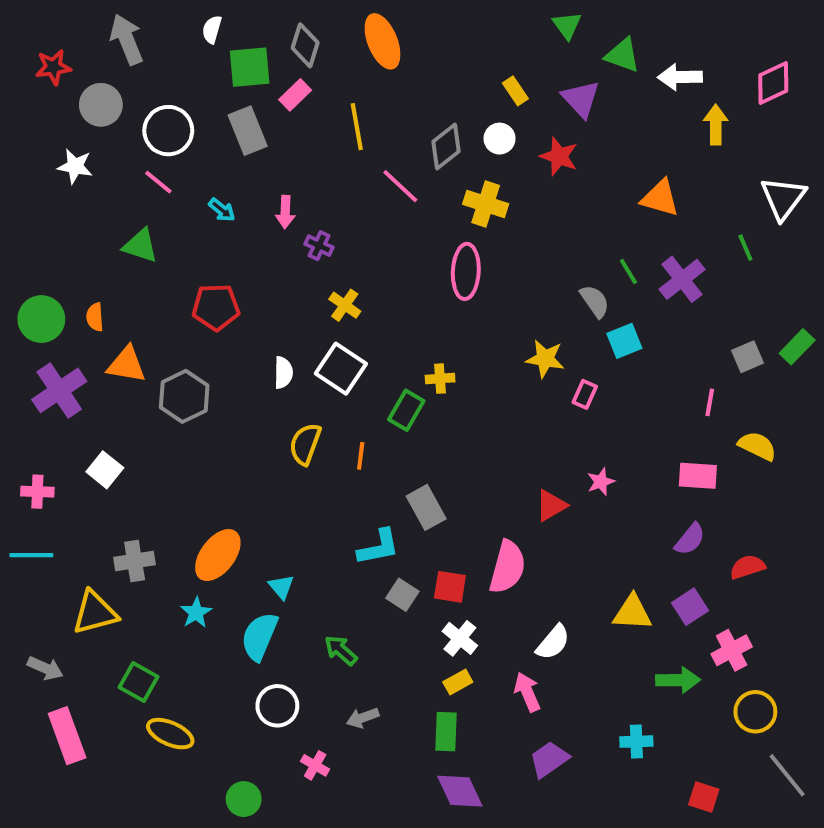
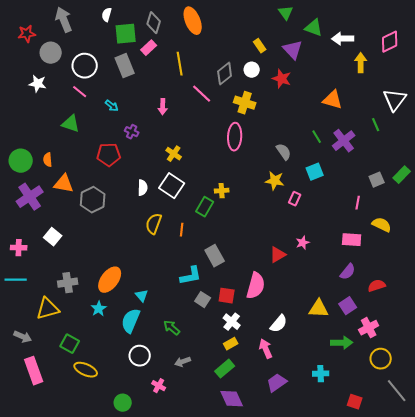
pink arrow: (285, 212) -> (163, 107), moved
purple cross: (319, 246) -> (132, 132), moved
gray semicircle: (595, 301) -> (284, 152), moved
green rectangle: (446, 732) -> (225, 369), turned 48

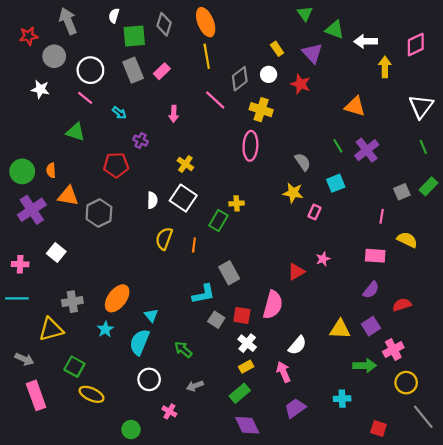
pink rectangle: (149, 48) -> (162, 71), moved
yellow line: (180, 64) -> (207, 56), moved
green line: (376, 125) -> (423, 147), moved

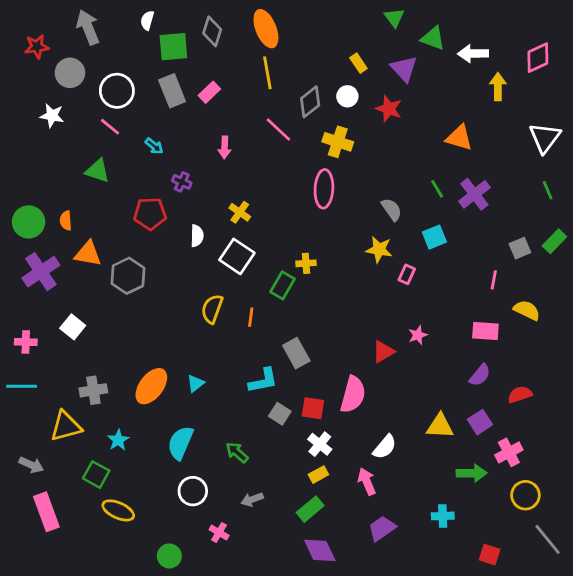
white semicircle: (152, 200) -> (197, 236), moved
cyan triangle: (151, 315) -> (196, 383), moved, turned 32
cyan star: (105, 329) -> (118, 440), moved

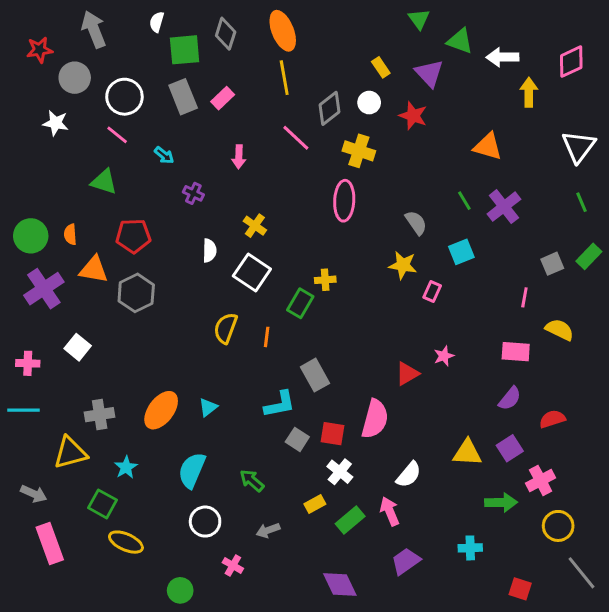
red pentagon: (150, 214) -> (133, 236), moved
yellow rectangle: (318, 475) -> (315, 504), moved
green rectangle: (310, 509) -> (350, 520), moved

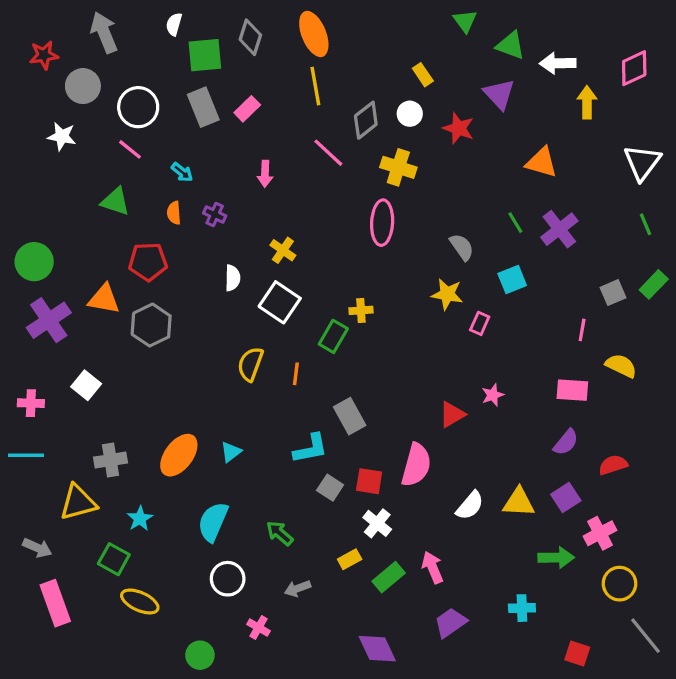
purple triangle: (429, 73) -> (499, 94), moved
orange semicircle: (70, 234) -> (174, 213), moved
white semicircle: (409, 475) -> (470, 506), moved

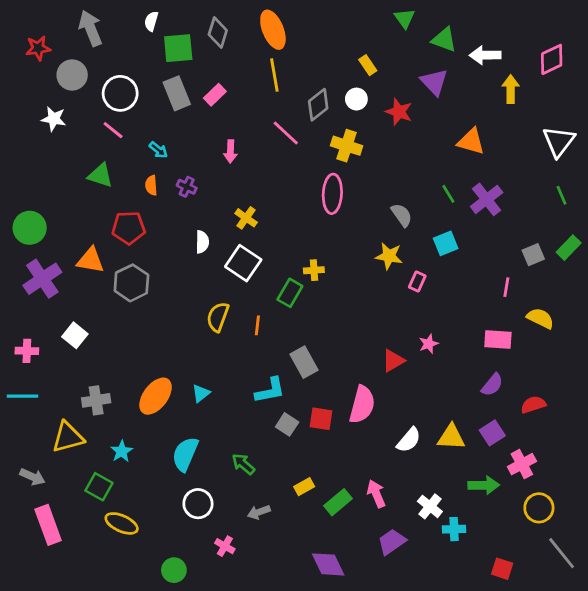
white cross: (377, 523) -> (430, 506), moved

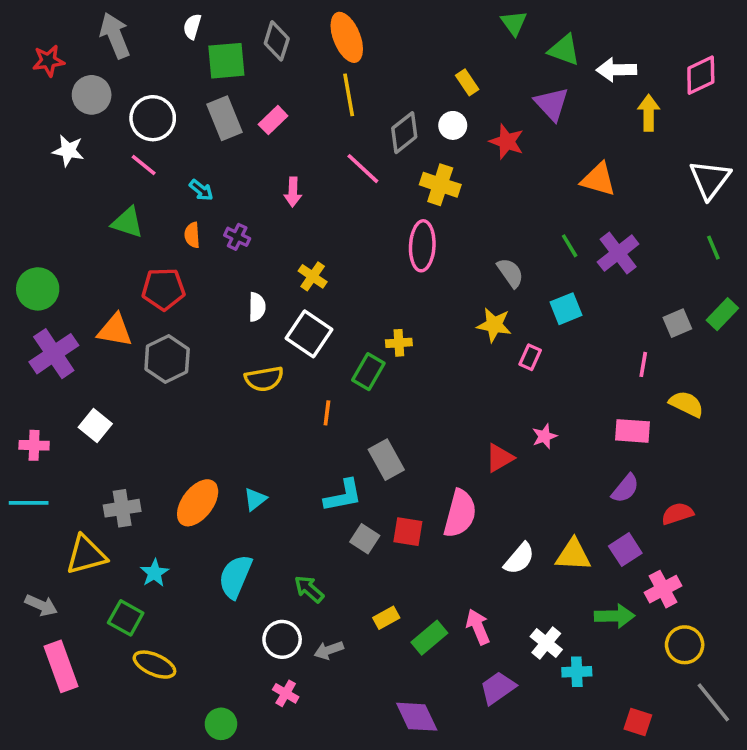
yellow semicircle: (218, 317) -> (264, 379), moved, turned -120
white circle: (198, 504) -> (282, 639), moved

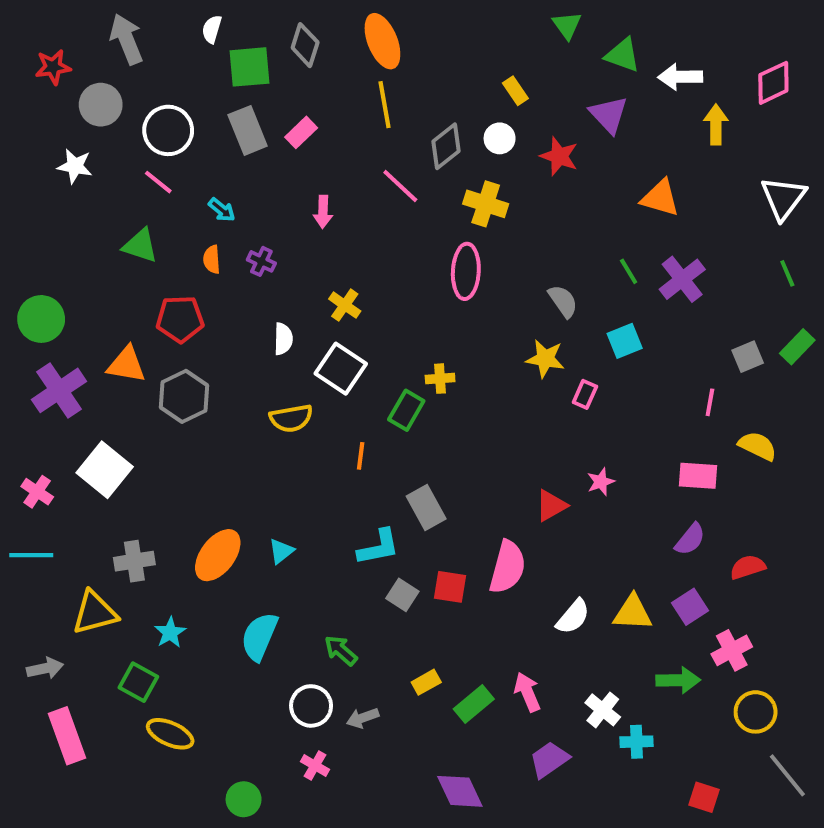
white square: (95, 426) -> (105, 470), size x1.5
pink cross: (34, 445) -> (37, 492), turned 32
gray arrow: (41, 605) -> (45, 668), turned -36

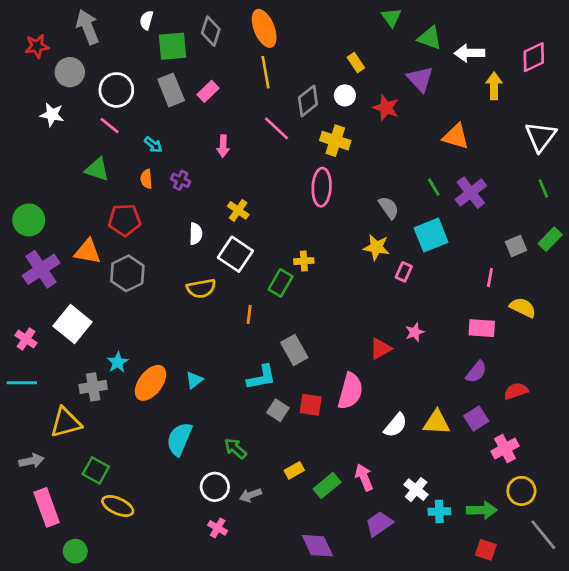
cyan square: (625, 341) -> (431, 235), size x1.4
cyan star: (170, 633) -> (118, 362), moved
green arrow: (678, 680) -> (482, 510), moved
green circle: (244, 799) -> (75, 551), moved

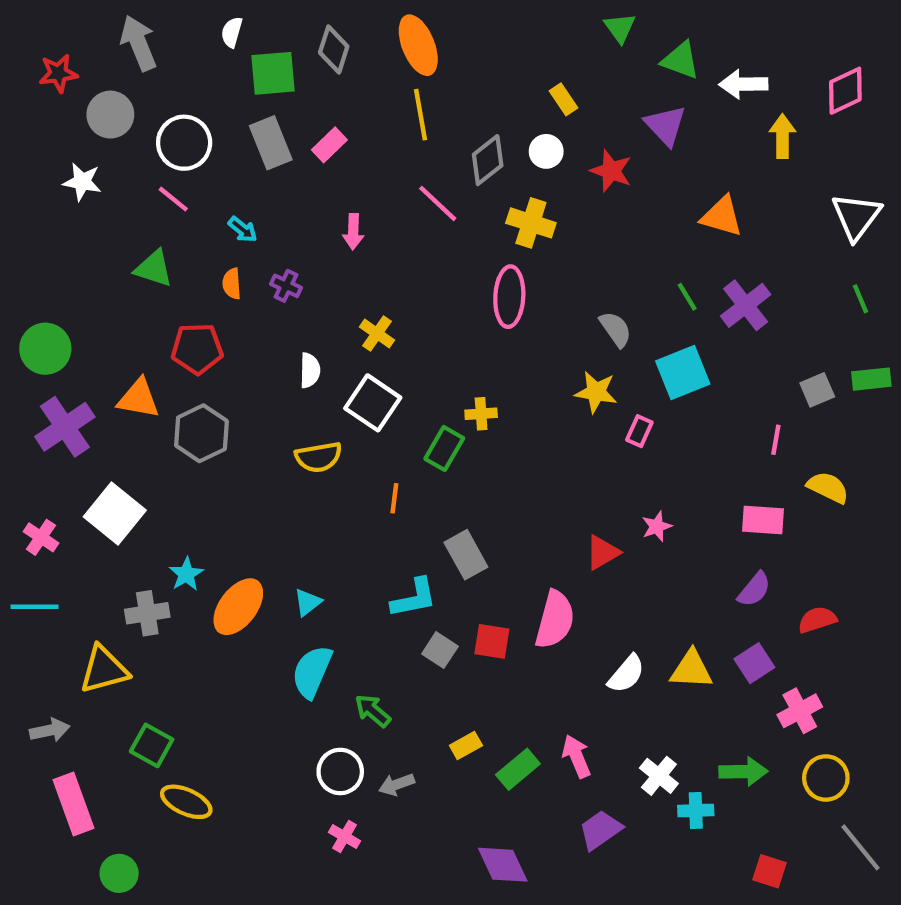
green rectangle: (550, 239) -> (871, 379), turned 40
cyan semicircle: (179, 439) -> (312, 672), moved
green arrow: (482, 510) -> (743, 771), moved

